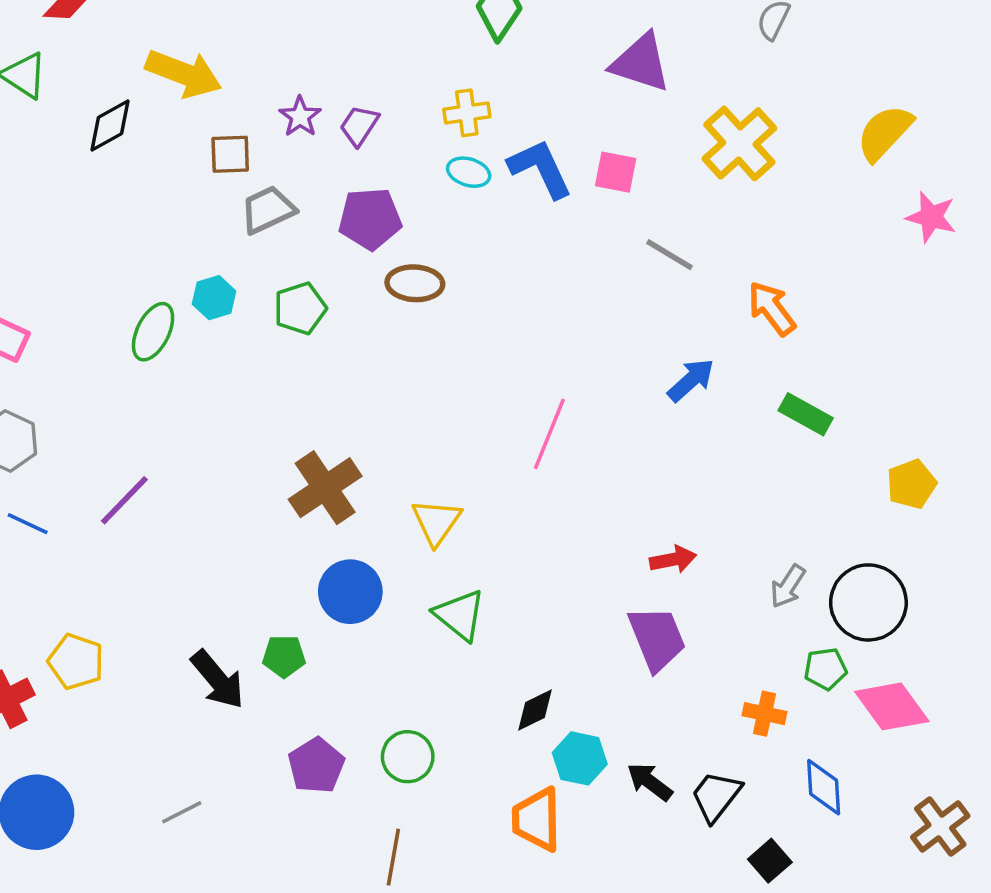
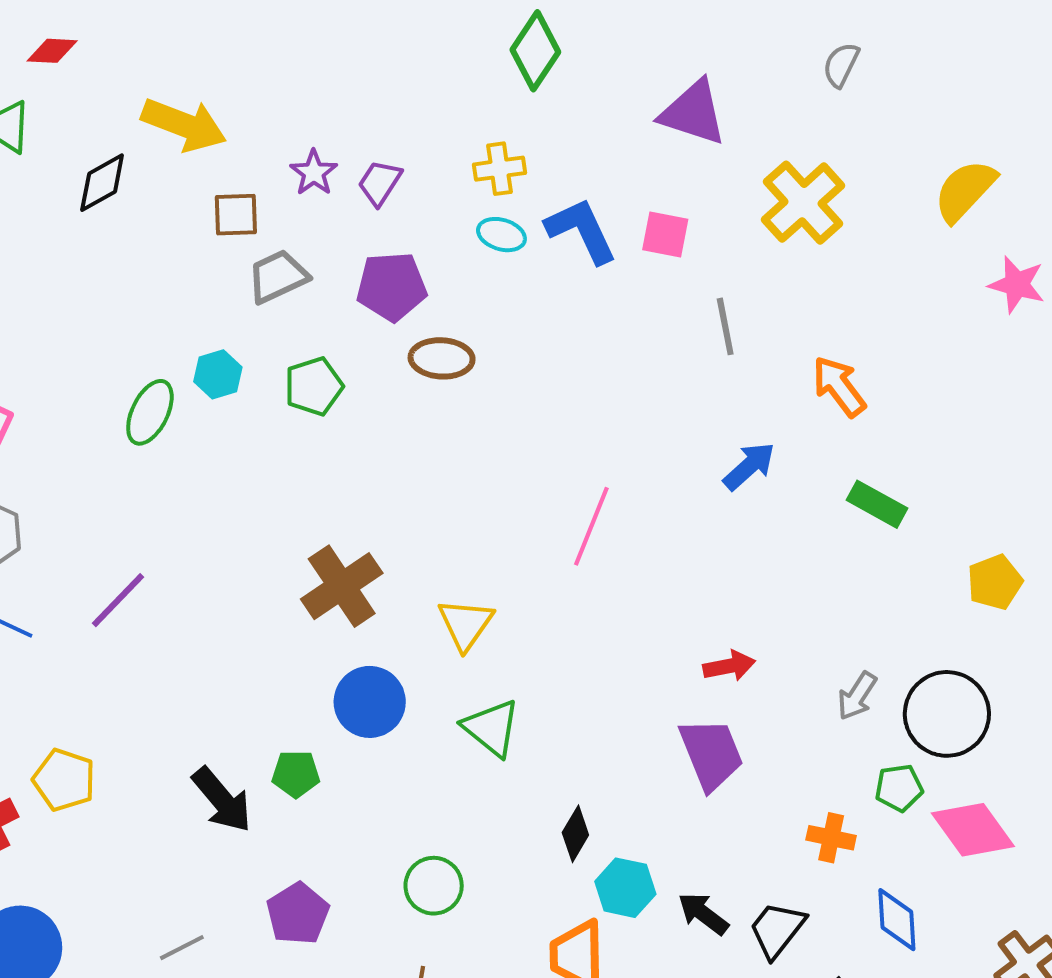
gray line: (669, 255) -> (725, 326), turned 48
black diamond: (535, 710) -> (575, 834), turned -33
purple pentagon: (316, 766) -> (298, 914), moved

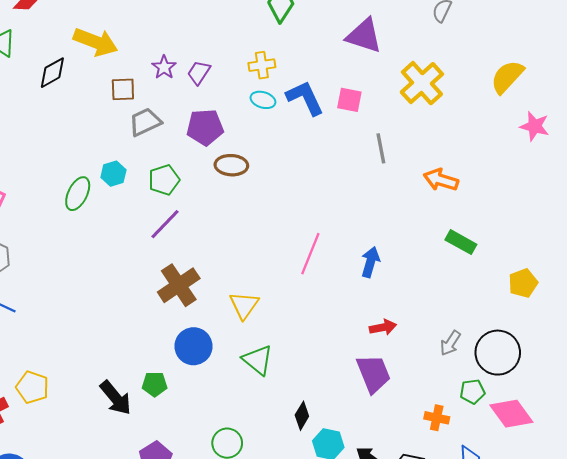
orange arrow: (839, 386) -> (441, 180), turned -36
blue arrow: (749, 466) -> (370, 262), moved, turned -32
purple line: (118, 600) -> (165, 224), moved

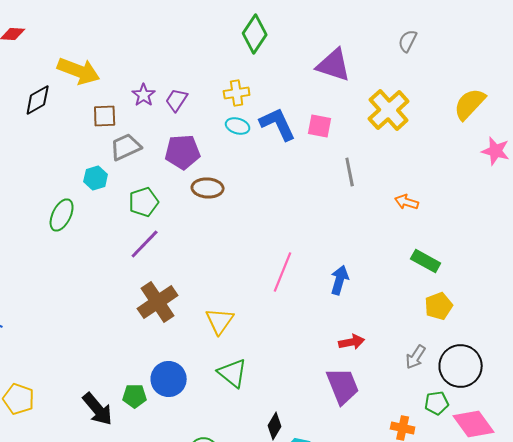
cyan hexagon: (113, 174) -> (96, 178), moved
orange arrow: (441, 180) -> (407, 202), size x0.7
yellow pentagon: (523, 283) -> (439, 306), moved
blue circle: (193, 346) -> (169, 379), moved

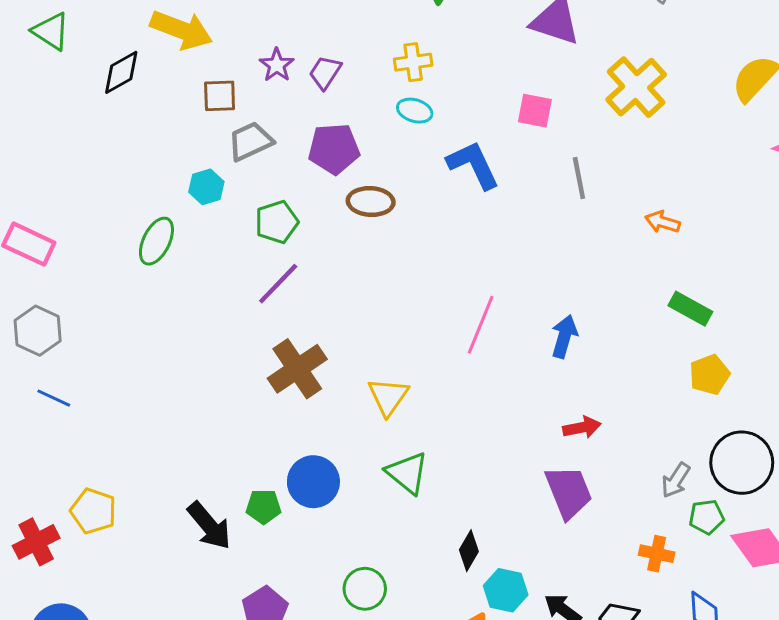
blue L-shape: (278, 124) -> (473, 165), moved
gray arrow: (416, 357) -> (676, 480), moved

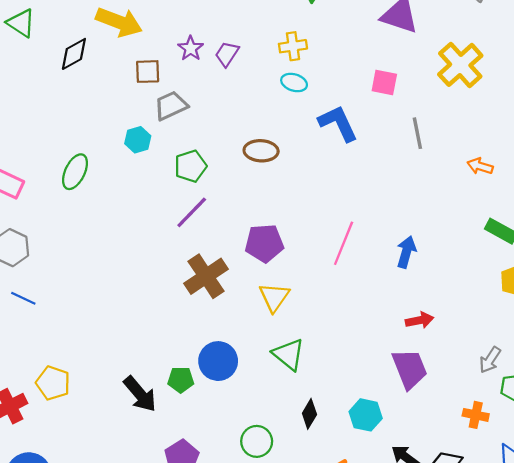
purple pentagon: (334, 149) -> (264, 243), moved
green ellipse: (156, 241) -> (75, 172), moved
black diamond: (469, 551) -> (309, 414), moved
cyan hexagon: (506, 590) -> (366, 415), moved

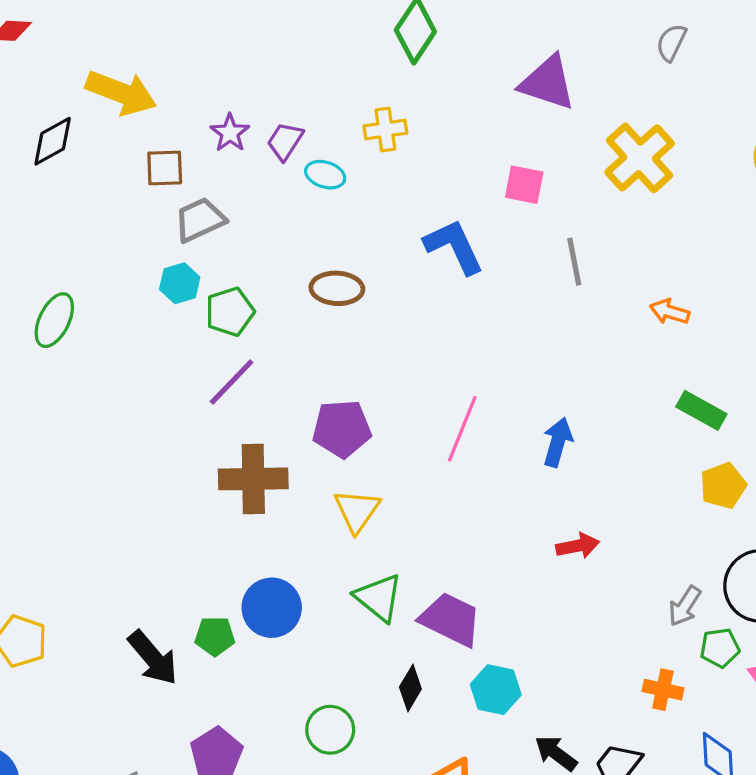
cyan ellipse: (294, 83) -> (325, 175), moved
cyan hexagon: (138, 140) -> (180, 283), moved
brown cross: (206, 276) -> (253, 479), turned 33
purple trapezoid: (410, 369) -> (451, 619), moved, turned -42

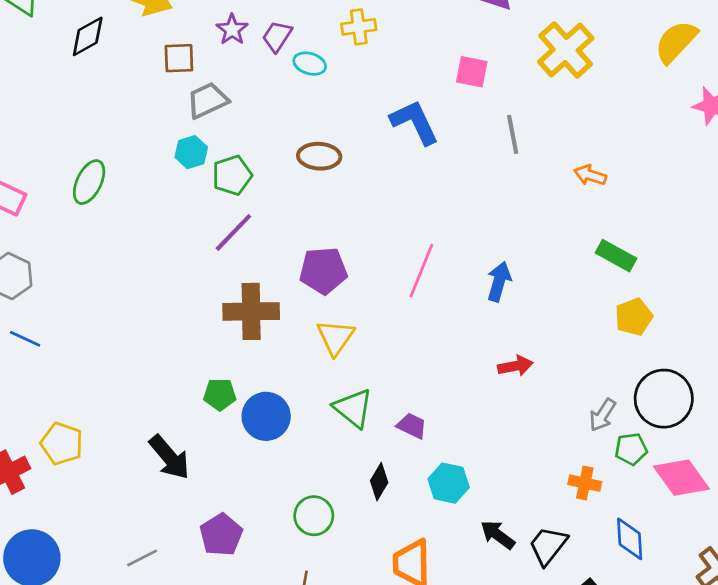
purple trapezoid: (451, 619) -> (412, 426), size x0.6
green pentagon: (215, 636) -> (220, 395), moved

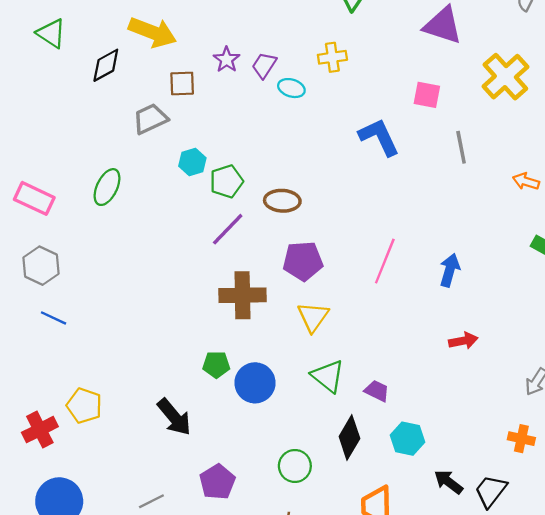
gray trapezoid: (208, 100) -> (150, 119), moved
brown ellipse: (319, 156) -> (282, 201), moved
black diamond: (379, 482) -> (349, 438), size x1.4

